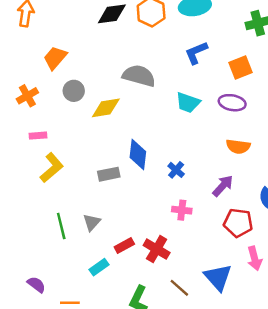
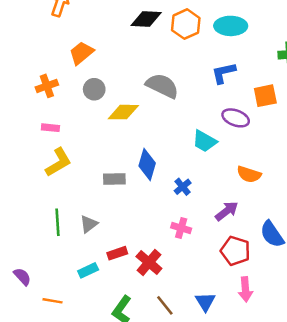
cyan trapezoid: (188, 103) -> (205, 141), moved
purple ellipse: (232, 103) -> (236, 118), moved
blue triangle: (218, 277) -> (205, 302), size x0.7

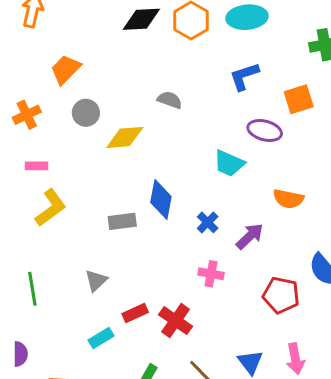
gray semicircle: (162, 86) -> (170, 100), size x0.6
purple arrow: (227, 211) -> (250, 236), moved
green line: (58, 222) -> (32, 289), moved
purple semicircle: (22, 277) -> (20, 354), turned 48
pink arrow: (245, 289) -> (295, 359), moved

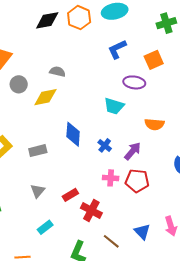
gray semicircle: (170, 100) -> (57, 72), moved
gray rectangle: (122, 221) -> (38, 151), moved
red pentagon: (281, 295) -> (137, 181), moved
red rectangle: (135, 313) -> (70, 195), moved

